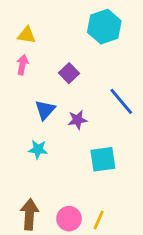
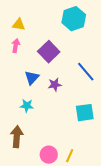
purple square: (69, 73) -> (49, 52), size x1.5
cyan square: (103, 159) -> (85, 113), moved
brown arrow: (29, 214) -> (17, 137), moved

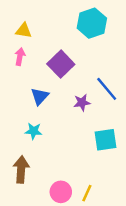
purple star: (55, 85) -> (82, 103), moved

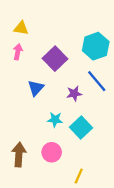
cyan hexagon: (92, 23) -> (96, 46), moved
cyan star: (34, 131) -> (55, 120), moved
cyan square: (105, 140) -> (81, 127), moved, turned -35
pink circle: (61, 192) -> (52, 152), moved

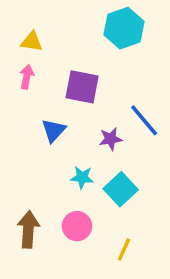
cyan hexagon: (96, 46) -> (124, 28), moved
purple square: (55, 59) -> (82, 87), turned -35
yellow line: (79, 176) -> (124, 250), moved

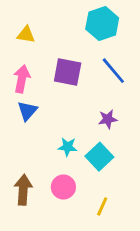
pink arrow: (27, 77) -> (22, 79), moved, size x1.4
blue line: (144, 120) -> (113, 71), moved
blue triangle: (54, 130) -> (27, 111), moved
purple star: (111, 139) -> (108, 119), moved

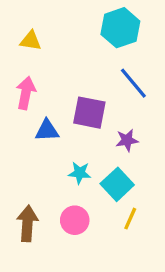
purple square: (68, 72) -> (89, 113), moved
blue triangle: (27, 111) -> (47, 130), moved, turned 45
yellow line: (102, 206) -> (130, 219), moved

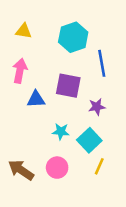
cyan hexagon: (120, 28) -> (73, 37), moved
blue line: (133, 83) -> (102, 63), turned 30
brown arrow: (27, 223) -> (21, 170), turned -60

